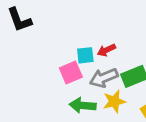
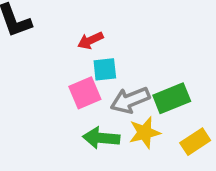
red arrow: (106, 50) -> (90, 40), moved

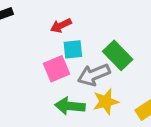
green rectangle: (172, 98) -> (118, 55), moved, turned 68

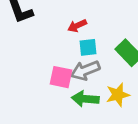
pink square: (56, 69) -> (61, 77), moved, turned 35
gray arrow: (94, 75) -> (85, 70), moved

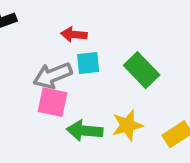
red arrow: (77, 26) -> (74, 34), turned 30
gray arrow: (85, 70) -> (53, 75), moved

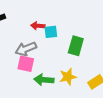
cyan square: (88, 63) -> (51, 32), moved
green rectangle: (142, 70) -> (76, 46), turned 60

